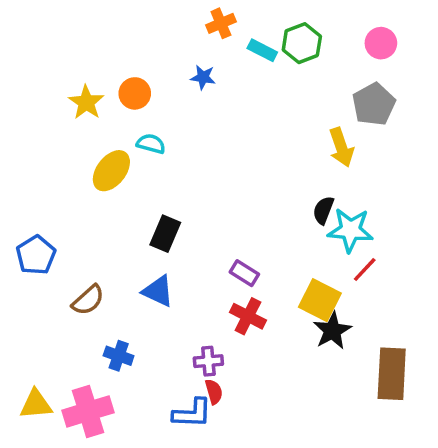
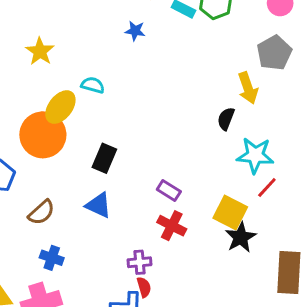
orange circle: (135, 93) -> (43, 135), moved, size x1.8
black semicircle: (323, 210) -> (226, 119), moved
blue cross: (119, 356) -> (52, 258), moved

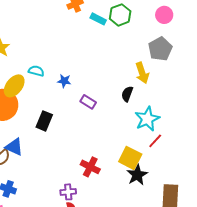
blue star: (135, 31) -> (64, 81), moved
cyan star: (255, 155) -> (147, 119), turned -30
purple rectangle: (169, 190) -> (88, 102), moved
blue triangle: (99, 205) -> (14, 147), moved

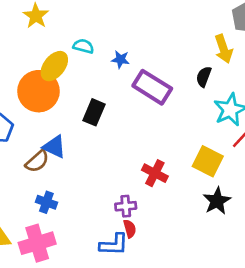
purple rectangle: (88, 102) -> (152, 87), size x1.8
black star: (137, 175) -> (217, 201), moved

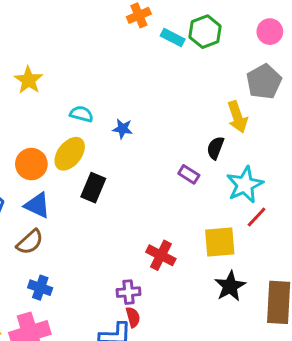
yellow ellipse: (54, 66) -> (70, 154), moved
purple rectangle: (152, 87) -> (189, 174), moved, size x0.5
orange circle: (38, 91) -> (31, 164), size x0.7
blue triangle: (54, 147) -> (37, 205), moved
yellow square: (208, 161) -> (220, 242), turned -32

